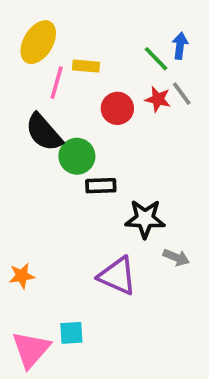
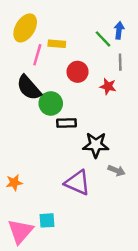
gray line: (182, 94) -> (120, 62), turned 35
red star: (158, 99) -> (108, 86), moved

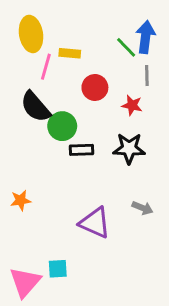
yellow ellipse: (25, 28) -> (31, 34), turned -40
blue arrow: (119, 30) -> (145, 37), size x1.5
black star: (96, 145) -> (129, 148), moved
orange star: (14, 183) -> (21, 200), moved

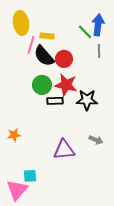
red star: (132, 105) -> (66, 85), moved, size x1.6
black semicircle: (35, 107) -> (44, 56), moved
purple triangle: (95, 223) -> (64, 150), turned -30
cyan square: (58, 269) -> (30, 176), moved

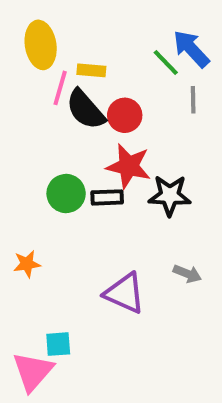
blue arrow: (98, 25) -> (191, 49), turned -50
green circle: (42, 85) -> (66, 194), moved
purple triangle: (64, 150) -> (125, 293), turned 30

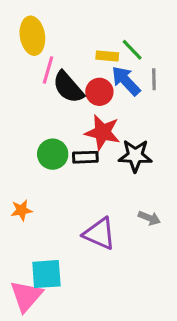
blue arrow: (191, 49) -> (126, 81), moved
yellow rectangle: (91, 70) -> (107, 56), moved
cyan square: (58, 344) -> (46, 274), size x1.5

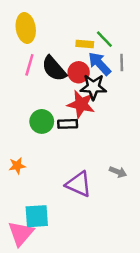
pink line: (48, 70) -> (29, 65), moved
black star: (135, 156) -> (93, 87), moved

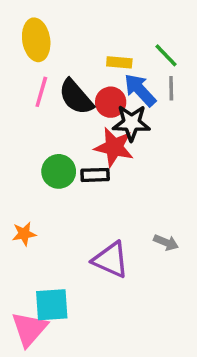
green line: (104, 39) -> (166, 55), moved

